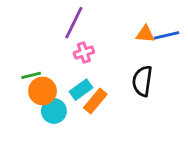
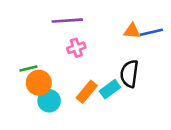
purple line: (74, 23) -> (67, 21), turned 60
cyan rectangle: (81, 90) -> (110, 89), moved

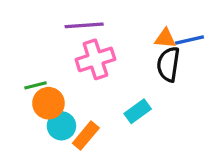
pink cross: (76, 48) -> (95, 59), size x1.6
black semicircle: (129, 74) -> (168, 64), moved
orange rectangle: (87, 92) -> (86, 136), moved

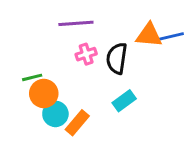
orange triangle: (165, 38) -> (149, 35), size x1.4
pink cross: (95, 59) -> (86, 54), size x0.6
black semicircle: (168, 64) -> (117, 58), moved

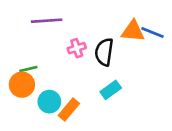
purple line: (76, 23) -> (47, 21), moved
blue line: (171, 37) -> (152, 32), turned 35
orange circle: (44, 93) -> (22, 85), moved

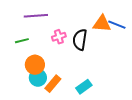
green line: (28, 69) -> (22, 41), moved
orange circle: (22, 85) -> (35, 65), moved
cyan rectangle: (111, 90) -> (84, 87), moved

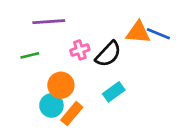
black semicircle: (80, 40) -> (108, 54), turned -145
orange circle: (35, 65) -> (61, 85), moved
cyan rectangle: (84, 87) -> (114, 92), moved

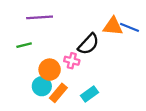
pink cross: (80, 50) -> (72, 61), moved, turned 32
cyan rectangle: (114, 92) -> (90, 94), moved

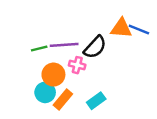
purple line: (40, 17) -> (64, 45), moved
green line: (24, 45) -> (39, 48), moved

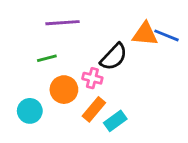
purple line: (64, 45) -> (63, 23), moved
cyan circle: (45, 92) -> (30, 111), moved
orange rectangle: (63, 100) -> (94, 109), moved

